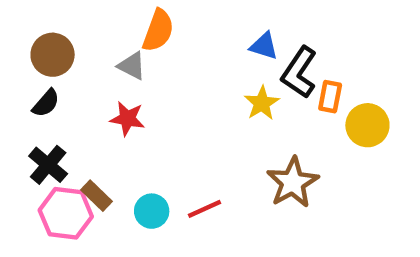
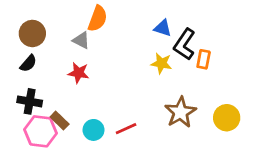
yellow star: (262, 103) -> (161, 63), turned -30
yellow circle: (367, 125) -> (227, 118), moved
black cross: (48, 165) -> (30, 101), turned -30

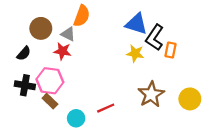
blue triangle: (163, 28) -> (136, 24), size x1.5
brown circle: (32, 33) -> (41, 28), moved
red star: (79, 73) -> (62, 51), moved
cyan circle: (93, 130) -> (76, 118), moved
pink hexagon: (41, 131) -> (50, 81), moved

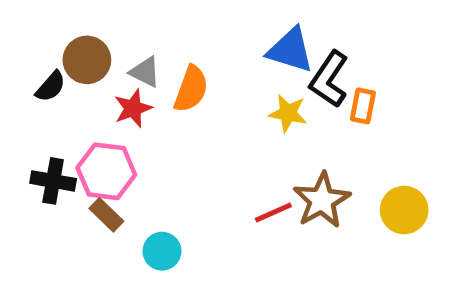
orange semicircle: (82, 16) -> (191, 89), moved
red star: (62, 51) -> (133, 108), turned -30
black semicircle: (24, 53) -> (51, 87), moved
red line: (106, 108) -> (273, 212), moved

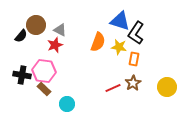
orange semicircle: (191, 89) -> (98, 42), moved
orange rectangle: (363, 106) -> (134, 59), moved
brown star: (322, 200) -> (133, 83), size x0.7

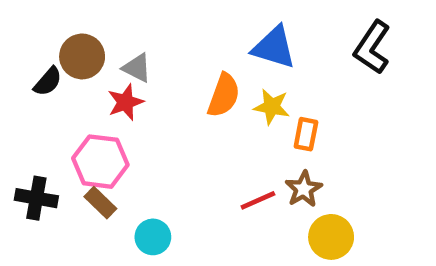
black L-shape: (136, 33) -> (372, 47), moved
black cross: (22, 75) -> (36, 198), moved
yellow circle: (167, 87) -> (331, 237), moved

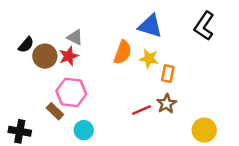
brown circle: (82, 56) -> (45, 56), moved
pink hexagon: (100, 162) -> (71, 92), moved
black cross: (36, 198) -> (20, 131), moved
yellow circle: (331, 237) -> (204, 130), moved

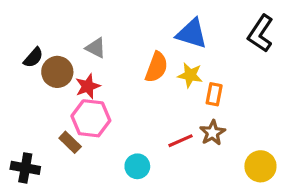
red star: (69, 56) -> (88, 86), moved
cyan circle: (84, 130) -> (137, 166), moved

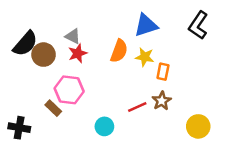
blue triangle: (192, 34) -> (146, 25), turned -35
black semicircle: (33, 58) -> (25, 44), size x1.6
red star: (88, 86) -> (78, 53), moved

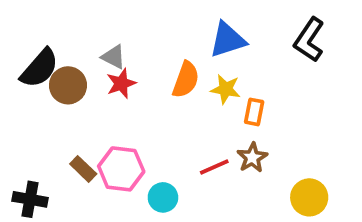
pink hexagon: (69, 90) -> (121, 169), moved

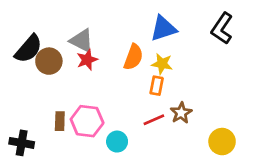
gray triangle: (114, 57) -> (82, 41), size x1.4
orange rectangle: (254, 112) -> (157, 86), moved
brown rectangle: (83, 169) -> (60, 121), turned 48

